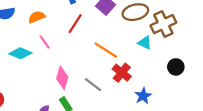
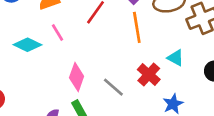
cyan triangle: (145, 43) -> (176, 58), moved
orange line: (106, 50) -> (137, 27), moved, turned 45

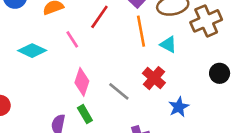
pink line: (57, 33) -> (72, 39), moved
cyan triangle: (176, 58) -> (168, 44), moved

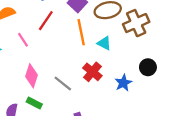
blue star: (179, 107) -> (123, 83), moved
green rectangle: (85, 114) -> (34, 103), turned -32

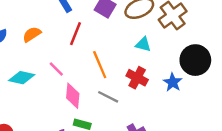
orange line: (81, 32) -> (100, 65), moved
pink line: (23, 40) -> (56, 69), moved
black circle: (148, 67) -> (195, 60), size x1.6

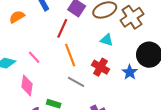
orange semicircle: (32, 34) -> (17, 17), moved
red line: (75, 34) -> (62, 28), moved
pink diamond: (73, 96) -> (27, 85), moved

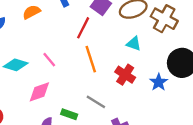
brown cross: (132, 17) -> (164, 19), turned -30
gray line: (76, 82) -> (96, 102), moved
pink diamond: (27, 85) -> (39, 92), turned 60

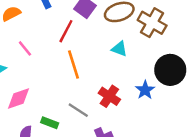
pink line: (49, 60) -> (25, 48), moved
red cross: (125, 75) -> (109, 96), moved

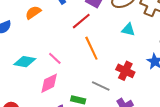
red line: (66, 31) -> (81, 21), turned 30
pink line: (25, 48) -> (55, 58), moved

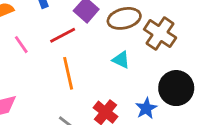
pink line: (55, 58) -> (21, 45), moved

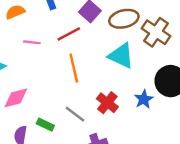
pink line: (21, 45) -> (32, 42), turned -49
cyan triangle: (121, 60) -> (121, 56), size x1.6

